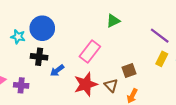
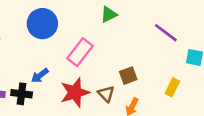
blue circle: (42, 28) -> (42, 24), moved
black cross: (39, 57) -> (22, 94), moved
yellow rectangle: (162, 59) -> (172, 87), moved

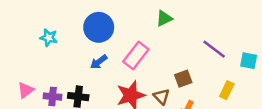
purple line: (166, 33) -> (214, 49), moved
blue arrow: (40, 76) -> (99, 62), moved

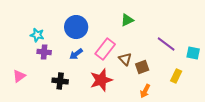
purple cross: (53, 97) -> (44, 52), moved
brown triangle: (161, 97) -> (125, 59), moved

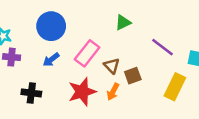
green triangle: (127, 20) -> (123, 22), moved
yellow rectangle: (176, 76) -> (175, 87), size x1.5
orange arrow: (145, 91) -> (113, 92), moved

